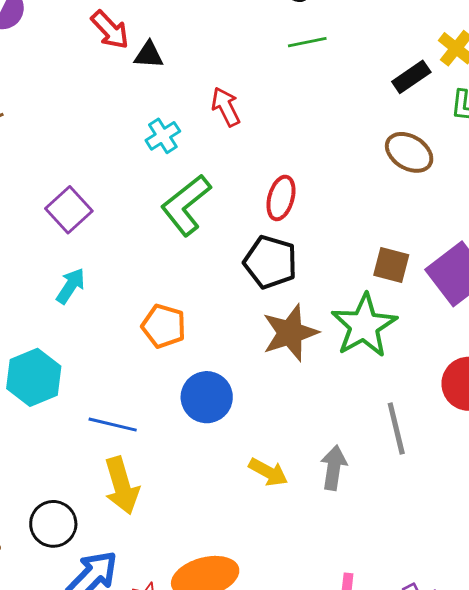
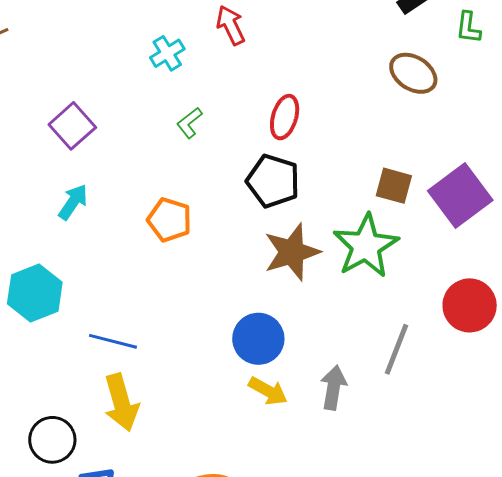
green L-shape: (186, 205) -> (189, 123), size x0.5
orange pentagon: (164, 326) -> (169, 220), moved
blue circle: (207, 397) -> (258, 339), moved
gray line: (396, 429) -> (396, 349), turned 34

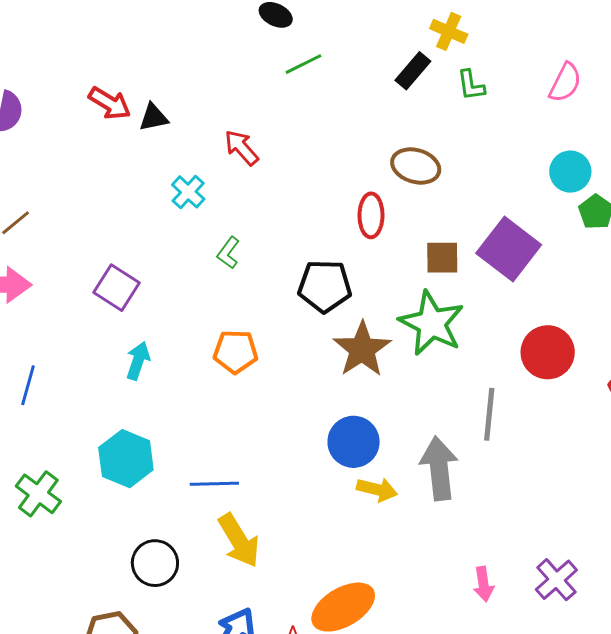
brown ellipse: (413, 73) -> (416, 166), moved
red ellipse: (285, 117) -> (371, 215), moved
gray arrow: (333, 388) -> (439, 468), size x1.4
black circle: (52, 440) -> (155, 563), moved

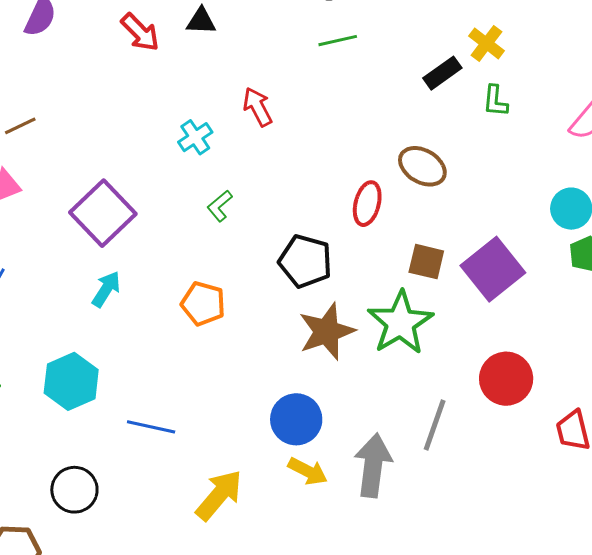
black triangle: (154, 117) -> (201, 21), moved
purple square: (117, 288) -> (103, 213), size x1.4
yellow arrow: (239, 540) -> (219, 495), moved, turned -122

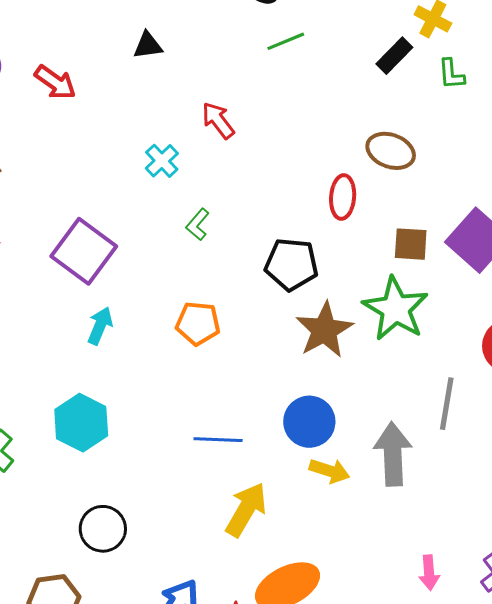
red arrow: (140, 32) -> (55, 82), moved
blue line: (151, 427) -> (218, 440), moved

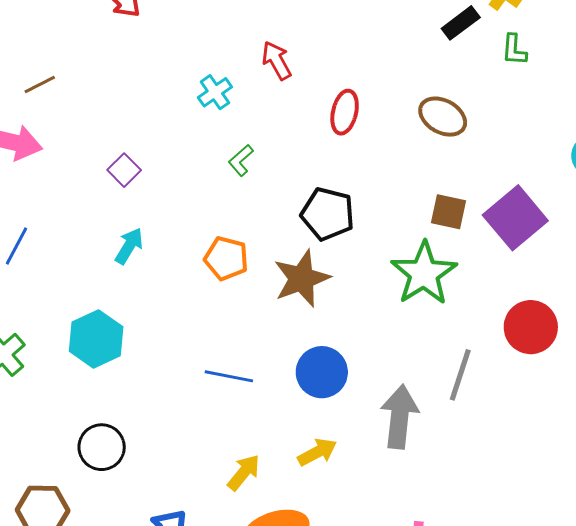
red ellipse: (343, 197) -> (345, 112), moved
purple square: (84, 251) -> (124, 170), size x0.5
brown star: (324, 330) -> (302, 278), moved
yellow arrow: (330, 471) -> (317, 452), moved, turned -54
yellow arrow: (246, 510) -> (244, 472), moved, size x0.7

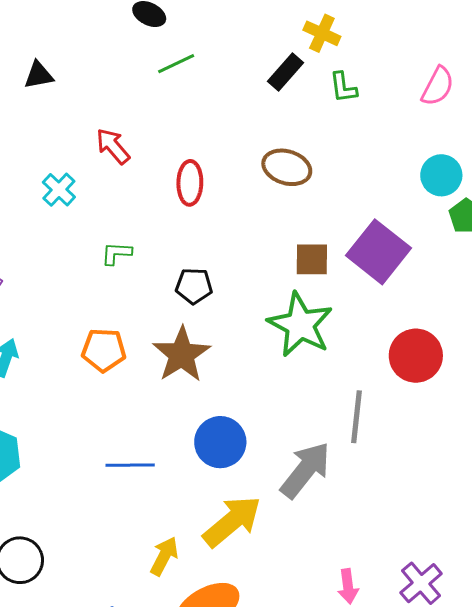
green L-shape: (241, 160) -> (116, 253), moved, turned 56
black pentagon: (328, 214) -> (194, 286), size x0.7
gray arrow: (400, 417) -> (305, 470), turned 44
yellow arrow: (317, 452) -> (232, 521), size x1.6

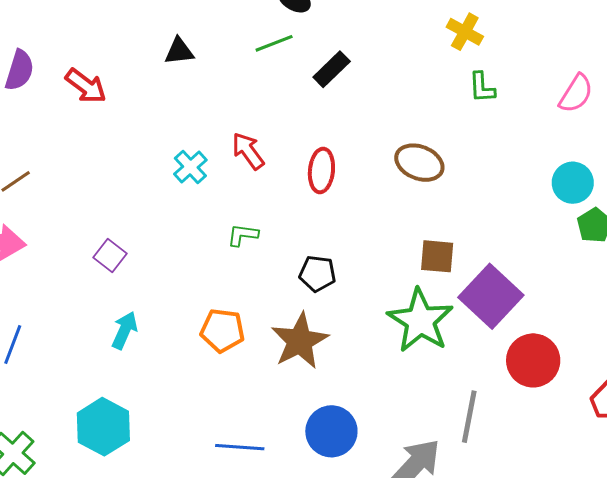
green line: (176, 64) -> (274, 43), moved
black rectangle: (285, 72) -> (332, 69), moved
red arrow: (113, 146) -> (248, 151), moved
purple square: (378, 252) -> (491, 296), moved

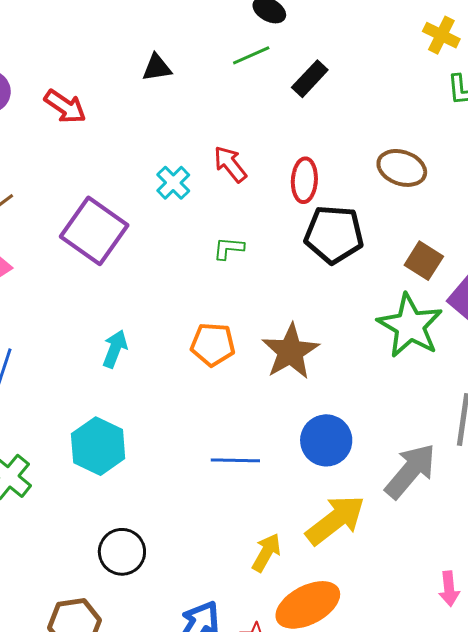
purple square: (110, 256) -> (94, 231), moved, size x2.0
brown square: (437, 256) -> (424, 261), turned 30
black pentagon: (317, 274) -> (334, 234), moved, size x1.6

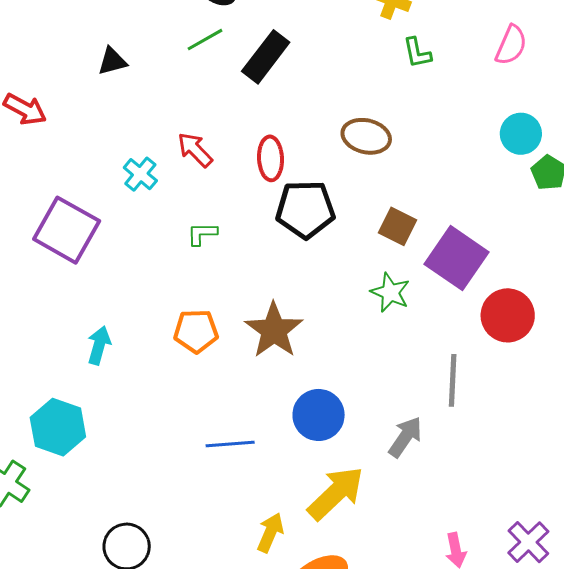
black rectangle: (310, 79) -> (266, 57), size x1.4
green star: (410, 326) -> (390, 292), size x0.6
cyan hexagon: (98, 446) -> (58, 427), moved
gray arrow: (410, 471) -> (405, 437), size x0.7

